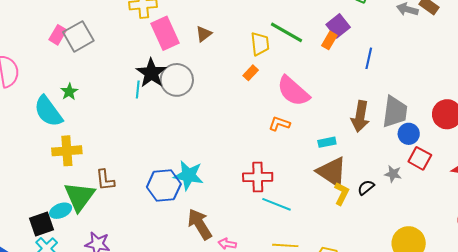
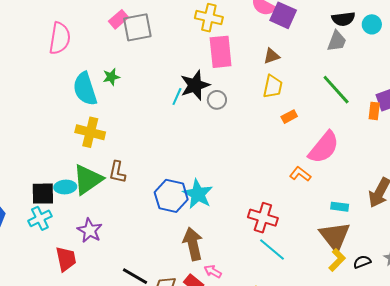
brown triangle: (204, 34) -> (272, 56), moved
orange rectangle: (329, 40) -> (374, 111), turned -42
yellow trapezoid: (260, 44) -> (273, 87), moved
gray circle: (177, 80) -> (217, 100), size x0.6
pink semicircle: (293, 91) -> (324, 147), turned -111

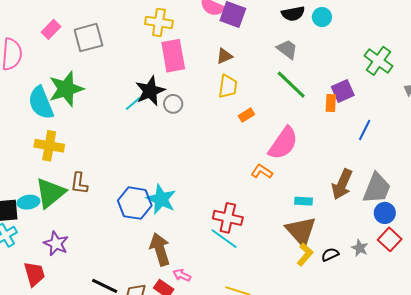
pink rectangle: (118, 19) -> (51, 29), moved
gray trapezoid: (337, 41) -> (287, 49), moved, turned -70
green star: (111, 77) -> (66, 89), size x2.0
cyan line: (177, 97) -> (133, 104), turned 30
cyan line: (272, 249) -> (224, 239), moved

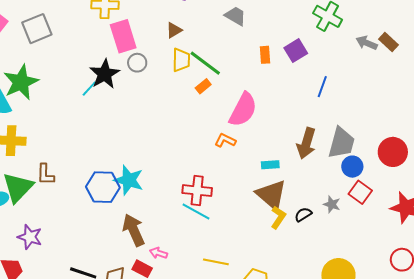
green line: (291, 85) -> (205, 63), moved
orange rectangle: (331, 103) -> (265, 55), moved
gray circle: (173, 104) -> (137, 63), moved

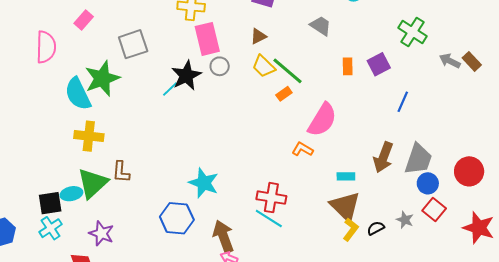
gray square: (37, 29) -> (133, 44), moved
yellow trapezoid: (181, 60) -> (264, 66), turned 130
blue hexagon: (103, 187) -> (177, 218), moved
brown arrow: (134, 230) -> (223, 236), moved

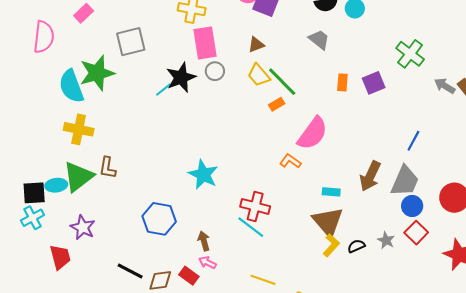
blue line: (403, 102) -> (413, 141), moved
cyan star: (204, 183) -> (203, 175), moved
brown arrow: (223, 236) -> (204, 241), size x0.6

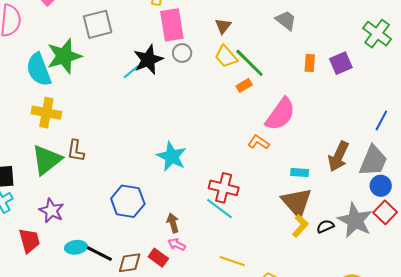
brown triangle: (256, 45) -> (223, 26), turned -30
cyan ellipse: (56, 185) -> (76, 247), moved
gray star: (386, 240) -> (355, 220), size x2.0

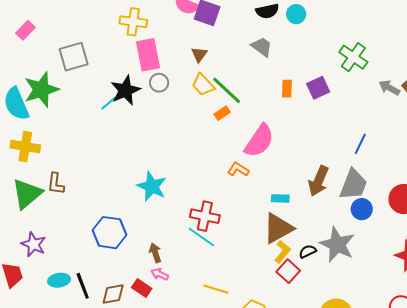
brown triangle: (297, 202) -> (278, 228), turned 44
red square: (385, 212) -> (288, 271), moved
black line: (99, 254) -> (83, 286), turned 44

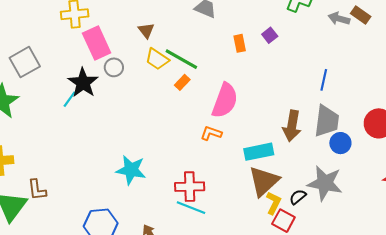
purple square: (318, 88) -> (270, 35), size x0.7
cyan rectangle: (280, 198) -> (259, 152), size x1.6

